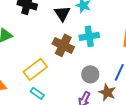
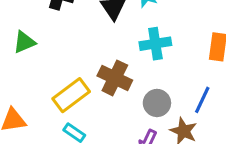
brown cross: (63, 45) -> (115, 78), moved

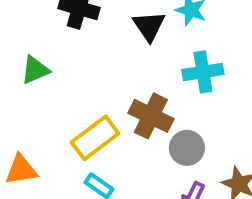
gray circle: (157, 103) -> (187, 148), moved

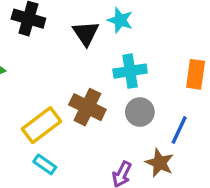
gray circle: (187, 148) -> (140, 112), moved

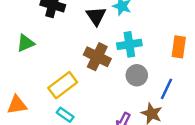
brown cross: (87, 107) -> (97, 57), moved

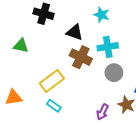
black triangle: (96, 16) -> (75, 32), moved, turned -36
green triangle: (26, 43) -> (21, 46), turned 35

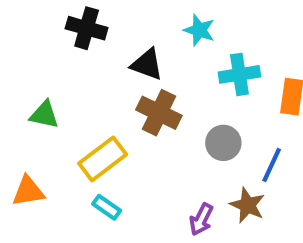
green triangle: (21, 46) -> (44, 115), moved
cyan cross: (108, 47) -> (239, 74), moved

